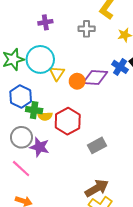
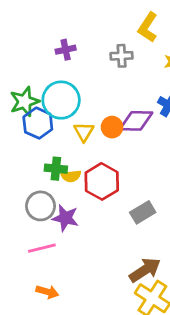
yellow triangle: (57, 73) -> (84, 132), moved
blue hexagon: (21, 97) -> (38, 123), moved
pink line: (21, 169) -> (42, 248), turned -54

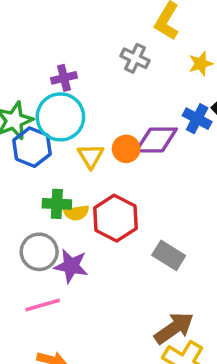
purple cross: (66, 50) -> (64, 78), moved
gray cross: (122, 56) -> (135, 58), turned 30
gray rectangle: (143, 212) -> (169, 255), turned 65

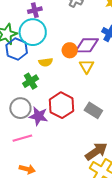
yellow triangle: (91, 156) -> (87, 66), moved
green cross: (57, 204) -> (31, 81), turned -35
yellow semicircle: (76, 213) -> (46, 62), moved
red hexagon: (115, 218) -> (61, 105), moved

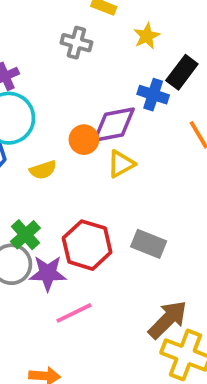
yellow triangle: (87, 66) -> (121, 164), turned 42
green cross: (31, 81) -> (25, 235), moved
pink line: (22, 138) -> (74, 313), moved

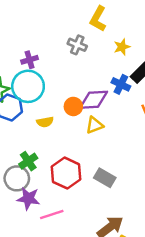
purple star: (48, 273) -> (28, 198), moved

